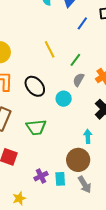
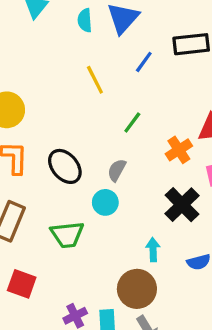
yellow line: (50, 49) -> (95, 80), moved
gray semicircle: (79, 80) -> (117, 170), moved
cyan circle: (64, 99) -> (105, 202), moved

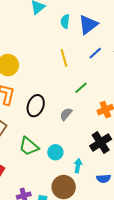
black ellipse: (65, 166) -> (36, 106), turned 50
cyan circle: (105, 202) -> (55, 152), moved
green trapezoid: (67, 235) -> (29, 146), turned 35

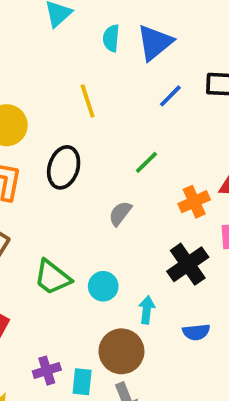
yellow line: (64, 58) -> (88, 101), moved
black ellipse: (36, 106) -> (64, 167), moved

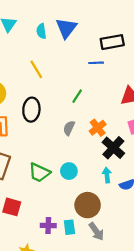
blue line: (170, 96) -> (96, 63), moved, turned 56
orange cross: (194, 202) -> (98, 128), moved
cyan arrow: (147, 310) -> (107, 175), moved
purple cross: (47, 371) -> (48, 225), turned 32

